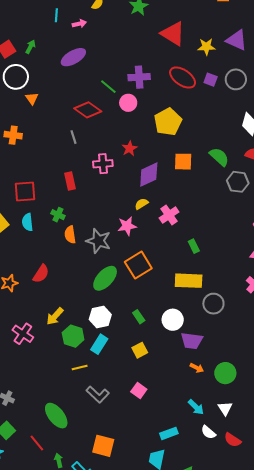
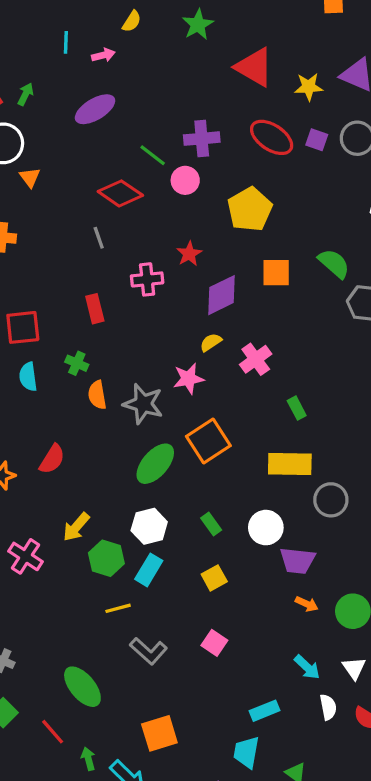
white semicircle: (208, 432) -> (328, 707), turned -140
orange square: (103, 446) -> (159, 733), turned -30

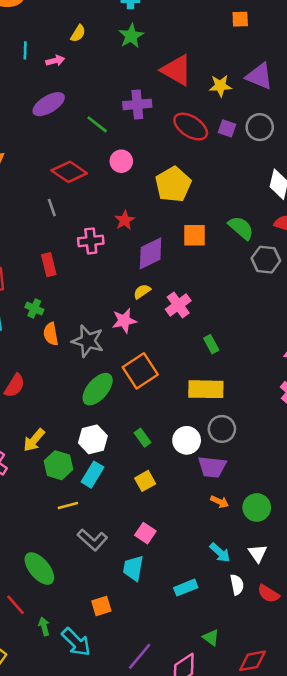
purple cross: (202, 139) -> (137, 104), moved
green line: (153, 155) -> (97, 124), moved
gray circle: (331, 500) -> (222, 429), moved
orange square: (159, 733) -> (101, 606), size x0.7
cyan trapezoid: (246, 752) -> (133, 568), moved

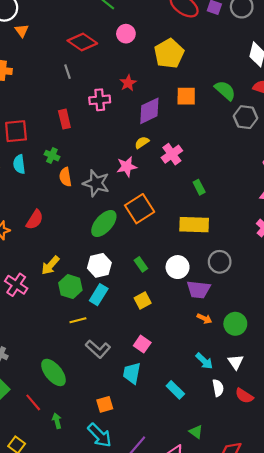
gray circle: (222, 429) -> (220, 262), moved
cyan rectangle: (186, 588) -> (175, 390), turned 66
cyan arrow: (76, 642) -> (100, 435), moved

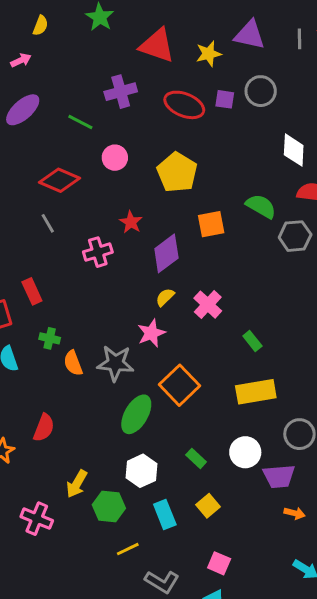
red rectangle: (64, 119) -> (32, 291), moved
cyan rectangle: (99, 295) -> (165, 514), moved, turned -42

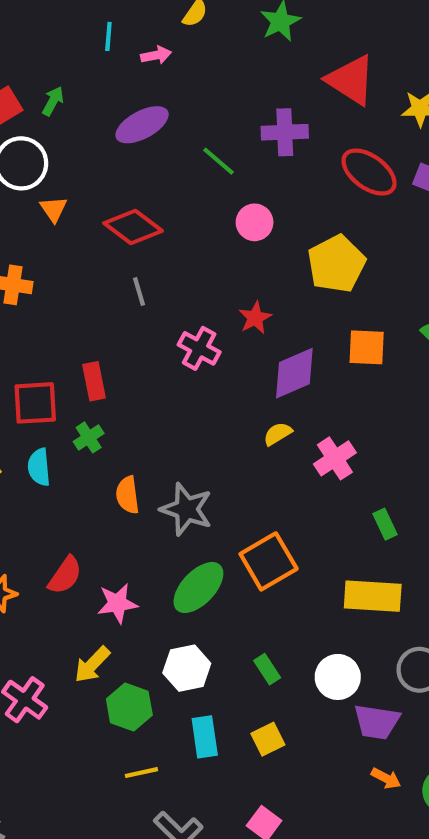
red diamond: (59, 180) -> (133, 227), moved
pink cross: (98, 252) -> (199, 348), turned 32
pink star: (151, 333) -> (117, 603), moved
green cross: (50, 338) -> (89, 437), moved, turned 30

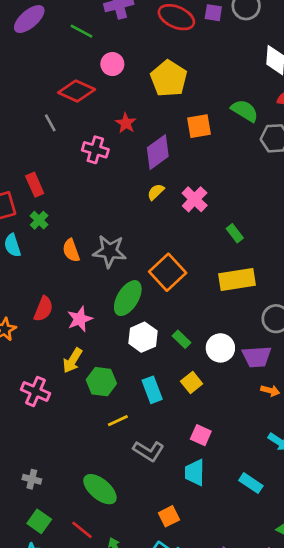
red diamond: (133, 227) -> (77, 91), moved
white hexagon: (187, 668) -> (143, 337), moved
white circle: (338, 677) -> (220, 348), moved

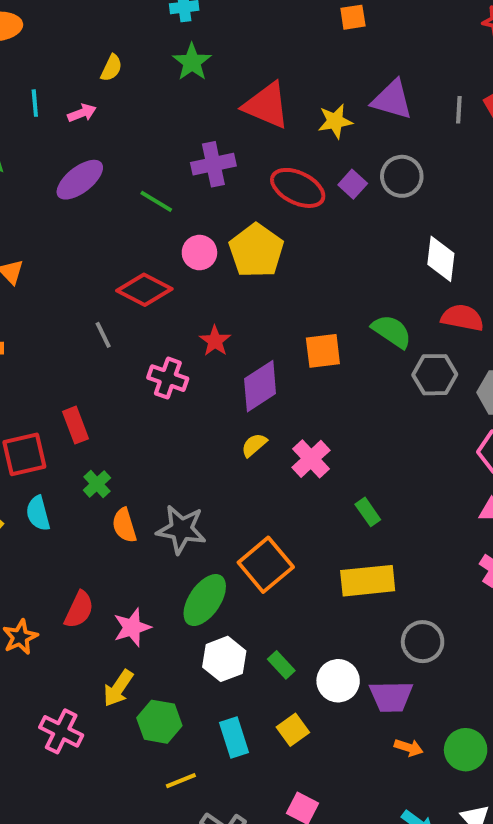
purple square: (213, 13) -> (353, 184), turned 30
yellow pentagon: (169, 79) -> (256, 251), moved
green cross: (39, 220) -> (97, 484), moved

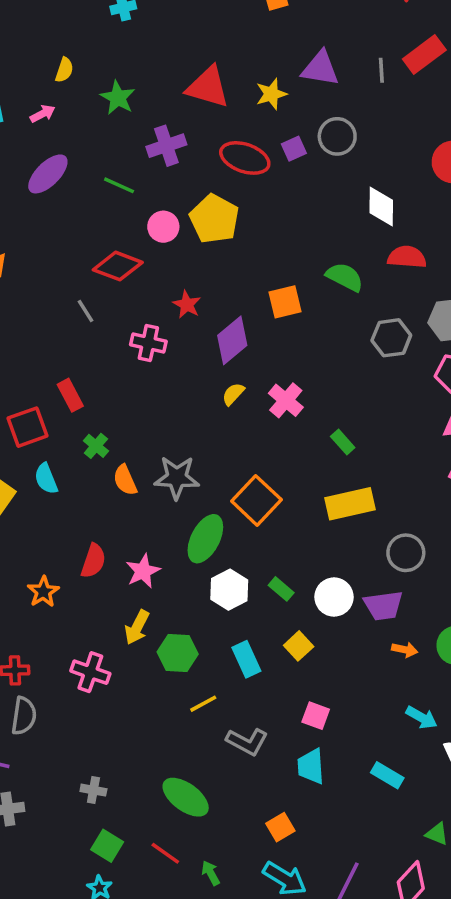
green star: (192, 62) -> (118, 98), moved
purple square: (353, 184) -> (294, 149), turned 30
gray hexagon: (435, 375) -> (391, 338), moved

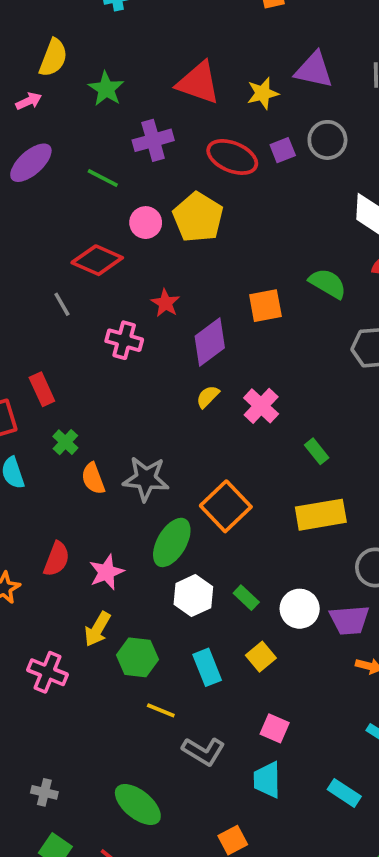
yellow semicircle: (64, 70) -> (53, 58), size x1.5
yellow line: (203, 704) -> (161, 710), turned 48

